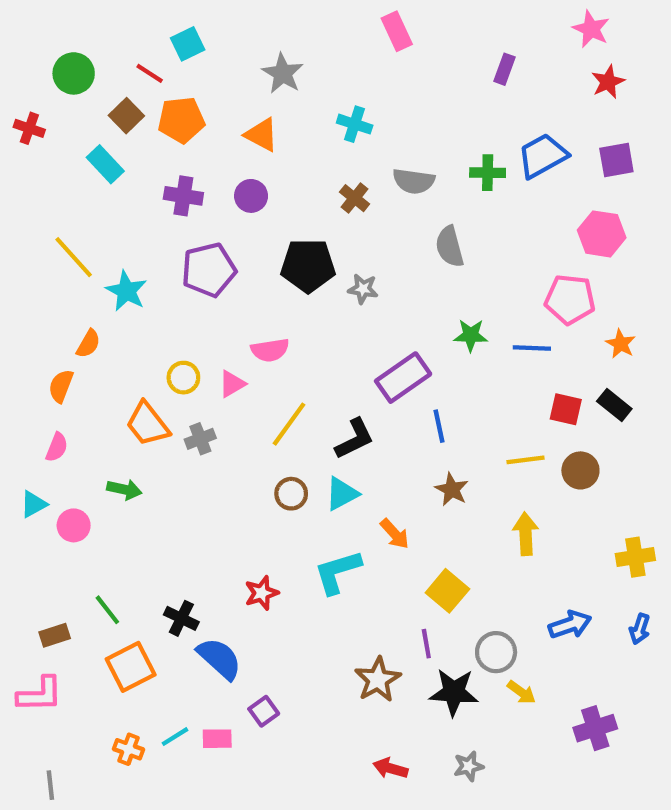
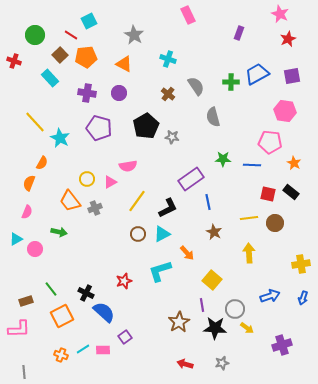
gray semicircle: (414, 181) -> (196, 86), turned -132
black pentagon: (308, 266) -> (146, 126), turned -30
purple pentagon: (209, 270) -> (99, 128), turned 30

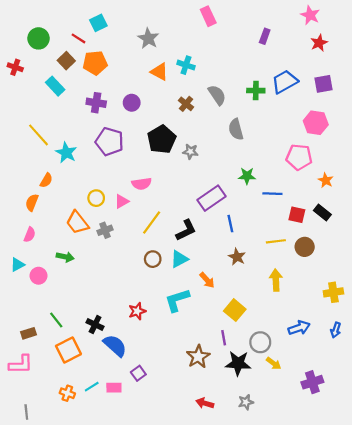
orange triangle: (124, 64) -> (159, 72), moved
blue line: (252, 165) -> (272, 194), moved

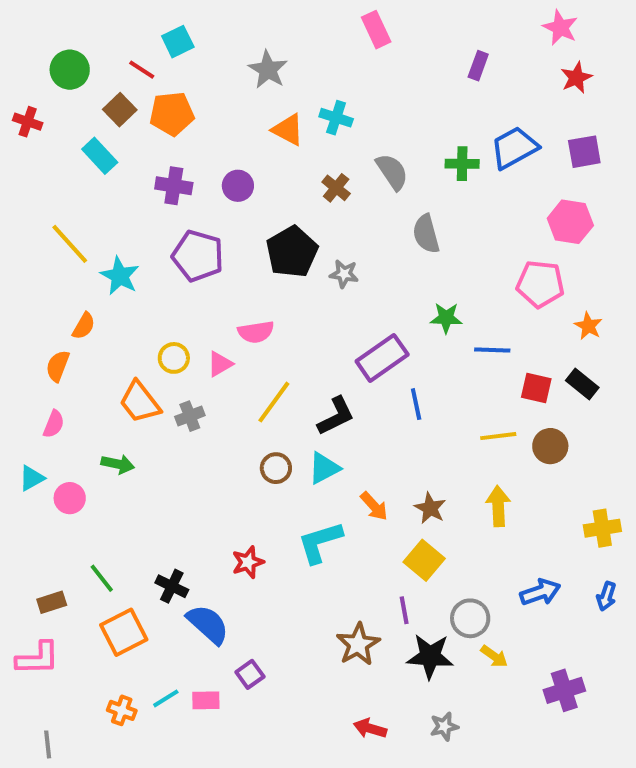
brown star: (237, 257) -> (430, 508), moved

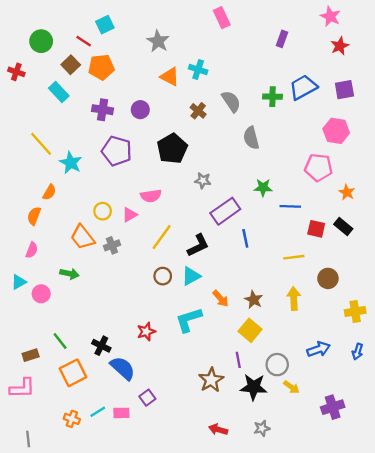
gray star: (344, 274) -> (203, 180), moved
brown circle: (550, 446) -> (328, 278), moved

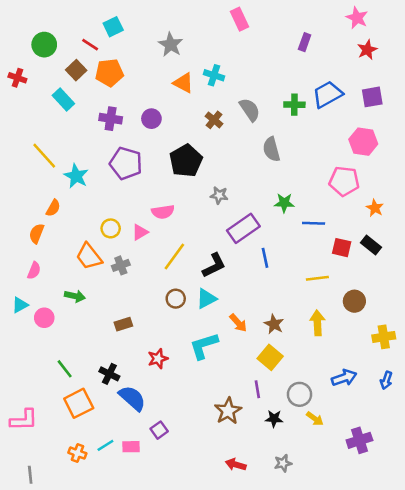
brown rectangle: (31, 355) -> (123, 324), moved
black star: (254, 387) -> (274, 419), size x0.6

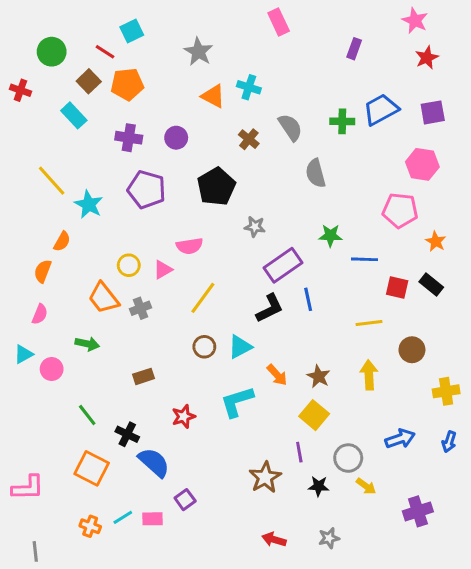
black L-shape: (214, 265) -> (270, 308), moved
green line: (65, 369) -> (87, 415), moved
orange square: (79, 403) -> (92, 468), turned -36

